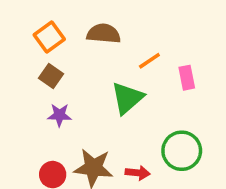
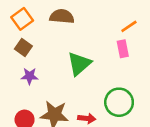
orange line: (149, 61) -> (129, 26), moved

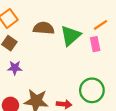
brown semicircle: (62, 16) -> (44, 28), moved
green triangle: (79, 64) -> (70, 36), moved

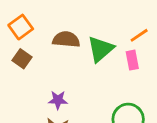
purple star: (15, 68) -> (58, 100), moved

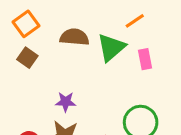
orange line: (139, 35) -> (135, 21), moved

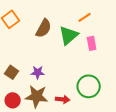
brown semicircle: (74, 37) -> (44, 28), turned 114
brown square: (27, 58) -> (12, 72), moved

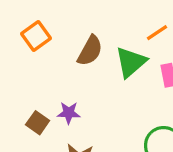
purple star: (38, 72) -> (69, 113), moved

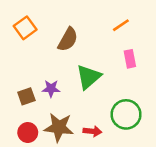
green triangle: (131, 62) -> (89, 77), moved
brown square: (38, 123) -> (26, 96), turned 36

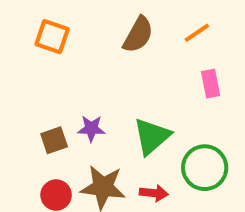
orange square: (25, 28) -> (52, 37), turned -35
brown semicircle: (68, 39) -> (138, 35), moved
green triangle: (89, 77) -> (152, 136), moved

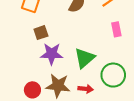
purple star: (91, 129) -> (52, 54), size x1.5
brown square: (54, 140) -> (41, 33), moved

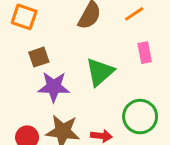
green triangle: (85, 58) -> (100, 72), moved

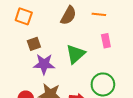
orange line: (134, 14) -> (99, 14), turned 40

